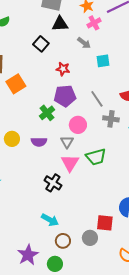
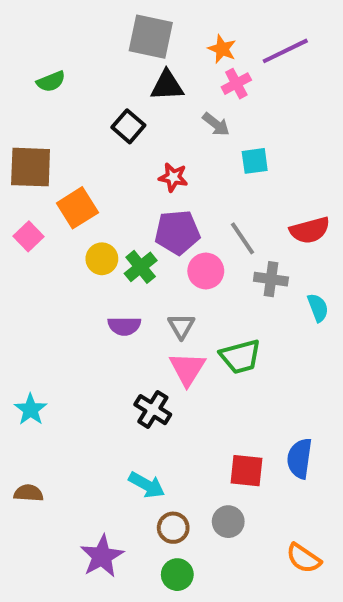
pink circle: (78, 125) -> (206, 271), moved
yellow circle: (12, 139) -> (102, 259), moved
red square: (105, 223) -> (247, 471), moved
green circle: (55, 264) -> (177, 575), moved

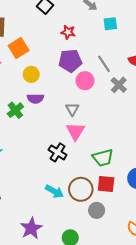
green cross: (141, 267) -> (15, 110), moved
gray cross: (271, 279) -> (119, 85), turned 35
purple semicircle: (124, 326) -> (35, 99), moved
green trapezoid: (240, 357) -> (103, 158), moved
brown circle: (173, 528) -> (81, 189), moved, size x1.5

